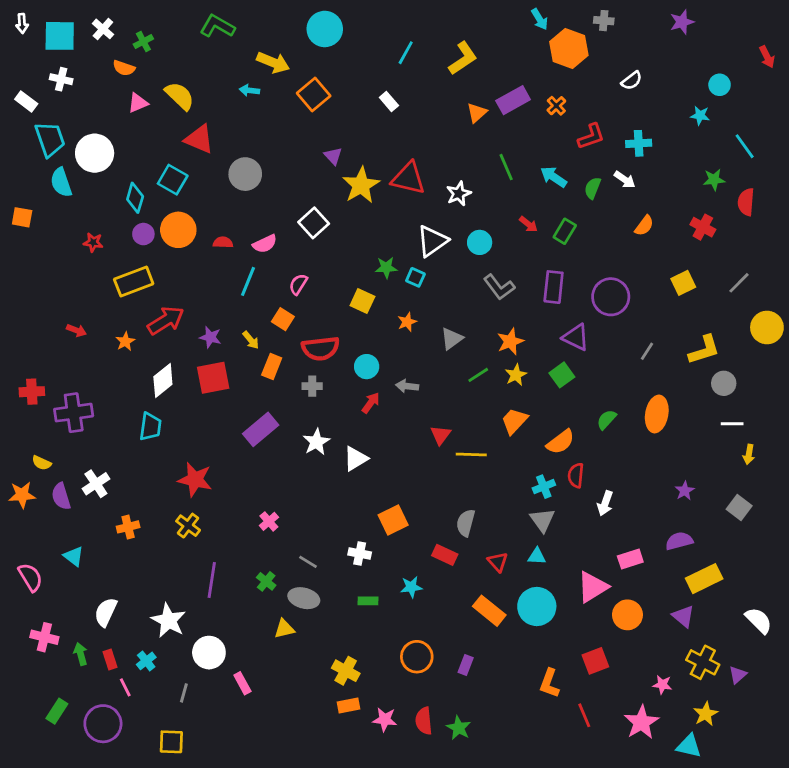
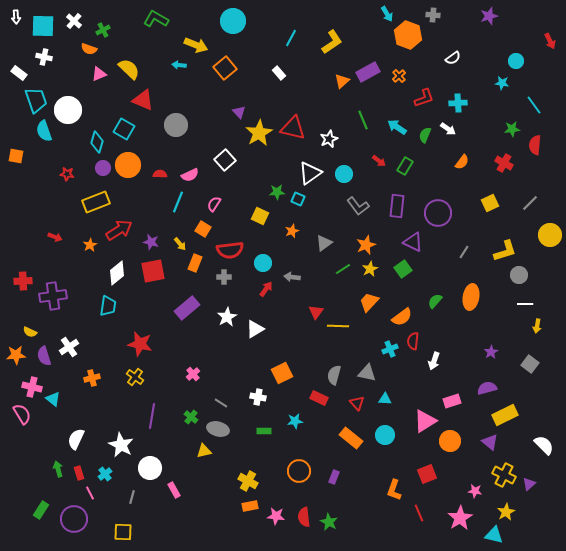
gray triangle: (542, 520) -> (367, 373), moved, turned -42
cyan circle: (537, 607) -> (385, 435), size x0.7
pink cross: (44, 637) -> (32, 387), moved

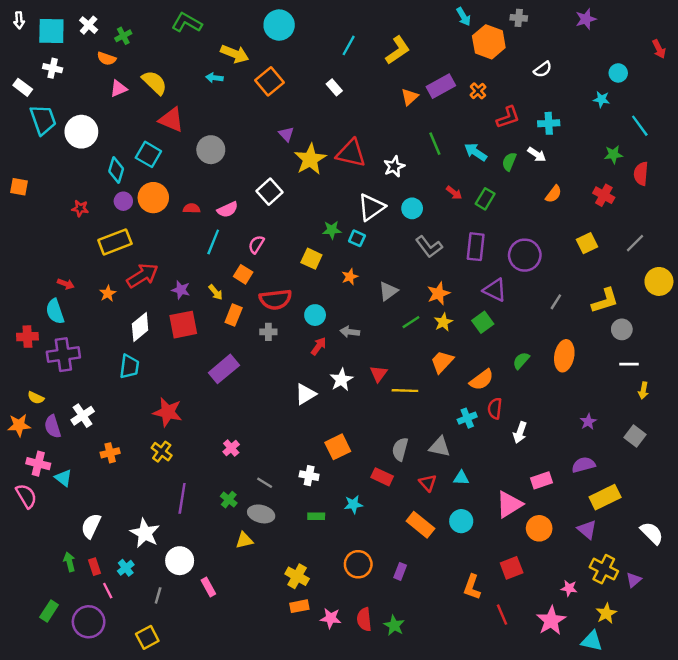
cyan semicircle: (44, 131) -> (55, 311), moved
white star: (227, 317) -> (341, 380), moved
yellow square: (123, 532) -> (147, 637), turned -30

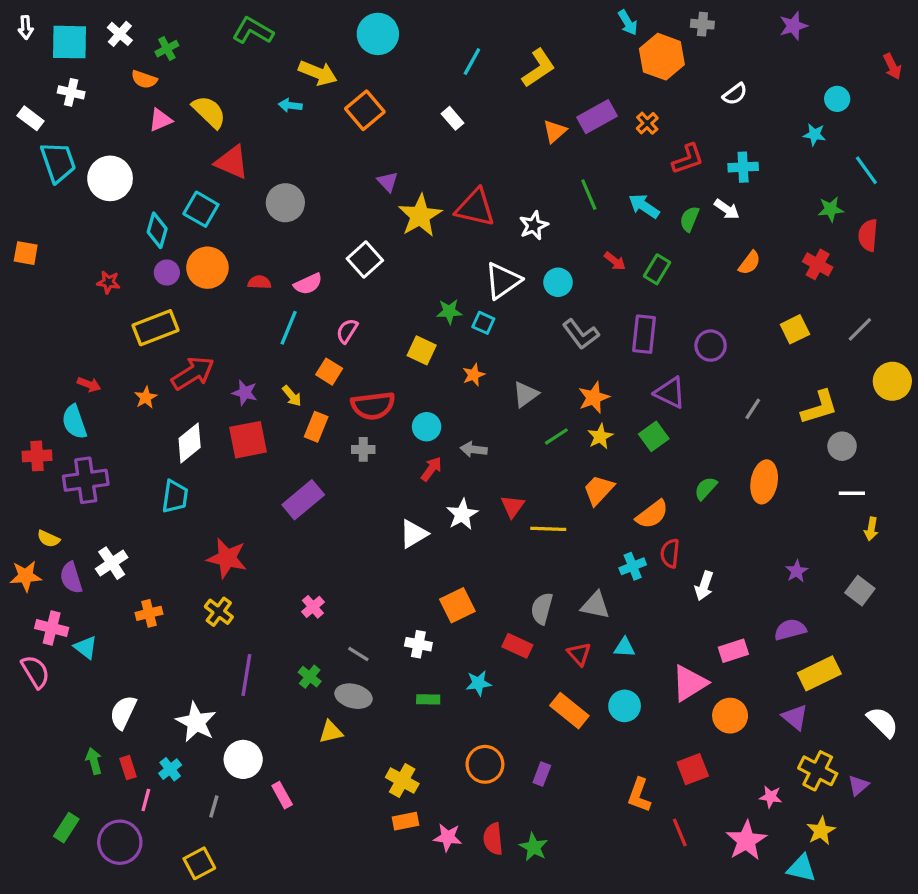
purple circle: (525, 255) -> (711, 346), size x0.7
pink line: (108, 591) -> (146, 800), turned 42

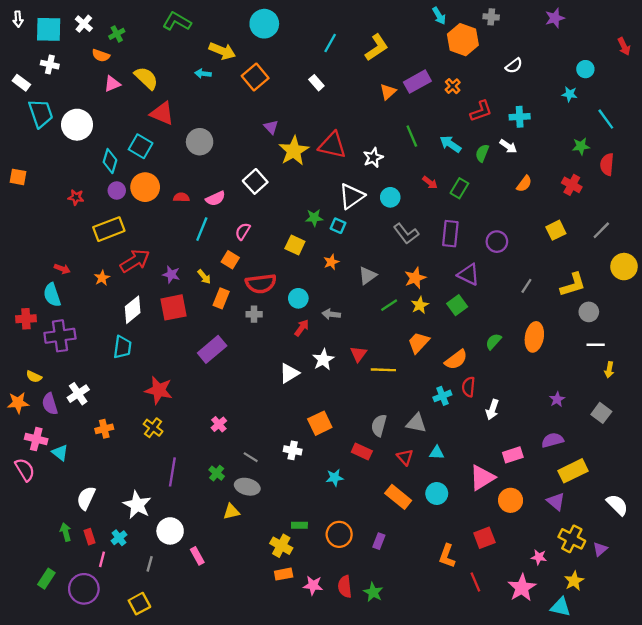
green rectangle: (428, 699) -> (299, 525), moved

